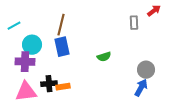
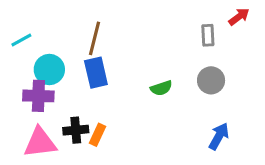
gray circle: (146, 70) -> (211, 80), moved
orange rectangle: (63, 87) -> (98, 135), turned -56

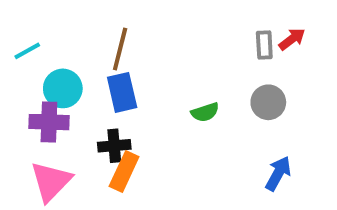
red arrow: (239, 17) -> (292, 39), moved
black cross: (76, 130) -> (114, 146), moved
orange rectangle: (98, 135) -> (124, 171), size x1.4
pink triangle: (40, 143) -> (51, 181), turned -39

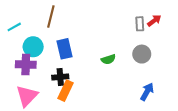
brown line: (120, 49) -> (51, 16), moved

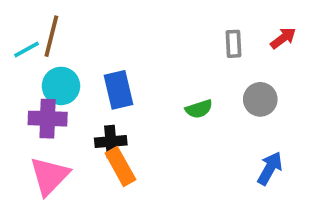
brown line: (51, 16) -> (51, 36), moved
gray rectangle: (140, 24) -> (233, 44), moved
orange rectangle: (65, 91) -> (120, 166), turned -54

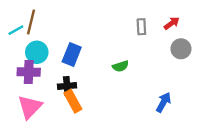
blue rectangle: (118, 90) -> (72, 55), turned 35
gray circle: (260, 99) -> (181, 49), moved

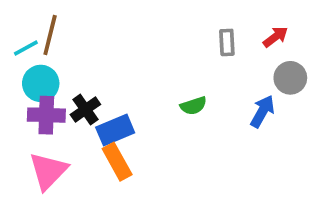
cyan circle: (37, 52) -> (41, 83), moved
blue rectangle: (72, 55) -> (115, 130), moved, turned 45
black cross: (67, 86) -> (85, 109), moved, turned -30
blue arrow: (164, 102) -> (262, 111), moved

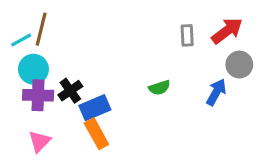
red arrow: (275, 37) -> (227, 31), size x1.5
pink triangle: (48, 171) -> (40, 141), size x0.7

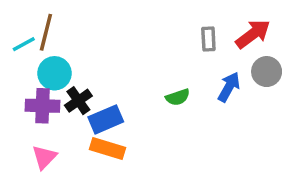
cyan circle: (33, 69) -> (54, 73), moved
blue arrow: (216, 92) -> (229, 87), moved
orange rectangle: (96, 134) -> (108, 149), turned -44

